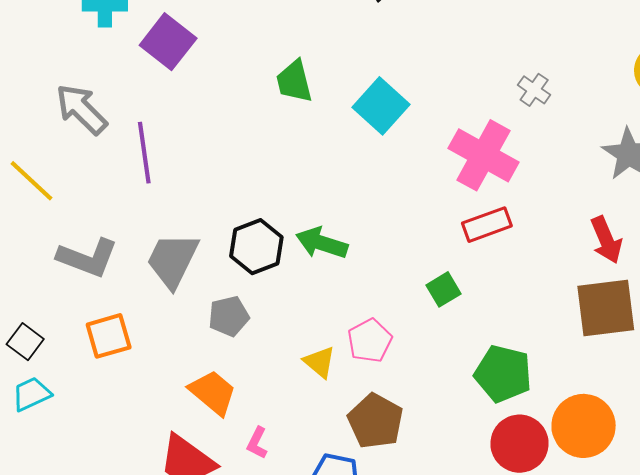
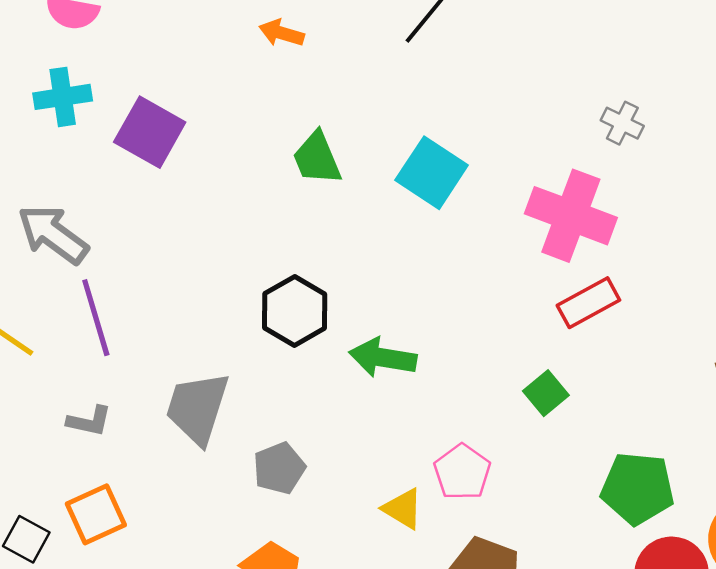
purple line: (144, 153) -> (96, 318), moved
black hexagon: (256, 247) -> (295, 311), moved
gray L-shape: (88, 258) -> (89, 421), size x0.6
orange square: (109, 336) -> (96, 514), moved

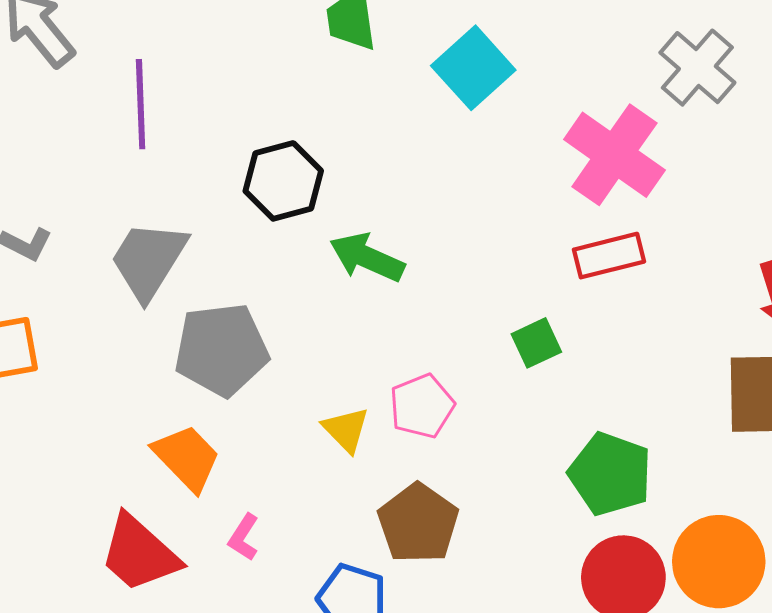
gray cross: (622, 123) -> (697, 68), size x1.6
purple line: (96, 318) -> (141, 104), moved
gray pentagon: (279, 468) -> (221, 350), size x1.6

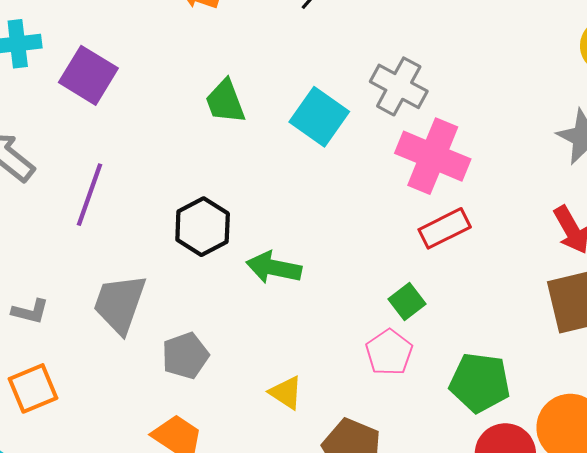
gray cross: (697, 68) -> (399, 86), moved
purple line: (141, 104) -> (90, 195), turned 34
gray pentagon: (221, 350) -> (185, 356), size x0.7
pink pentagon: (422, 406) -> (389, 352), moved

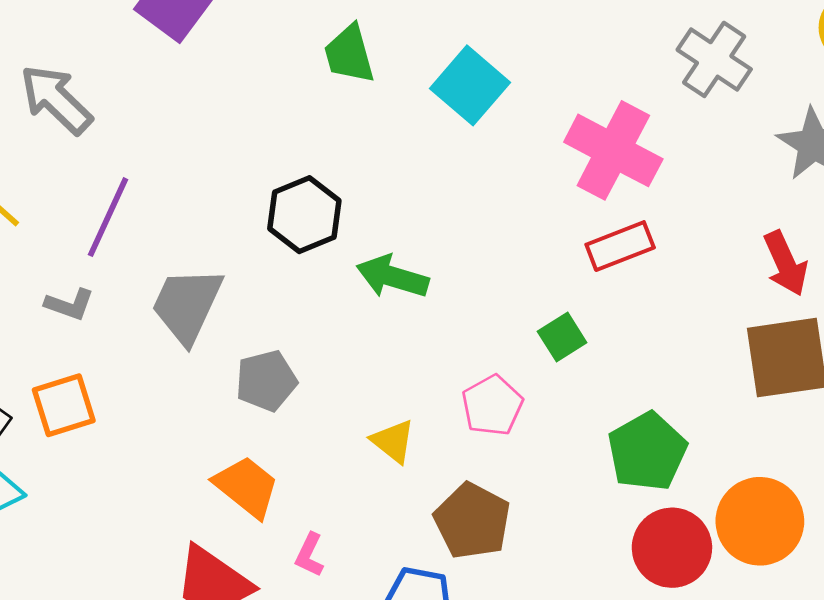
gray cross: (399, 86) -> (714, 59), moved
purple line: (90, 195) -> (108, 217), moved
pink pentagon: (389, 352) -> (492, 405), moved
green pentagon: (480, 383) -> (647, 452), turned 30

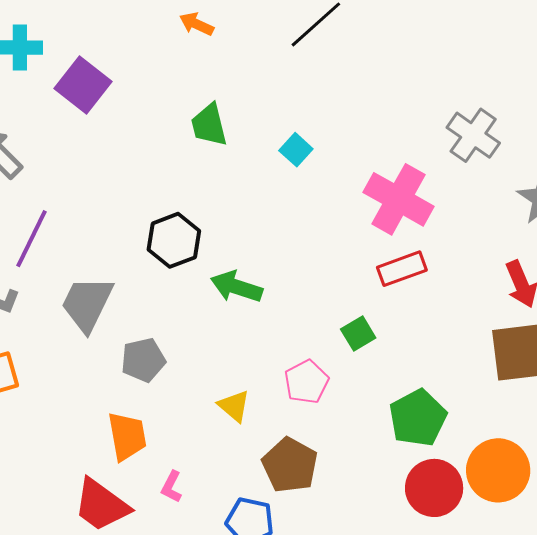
cyan square: (470, 85) -> (296, 150), size x0.6
orange trapezoid: (247, 487) -> (127, 436), turned 40

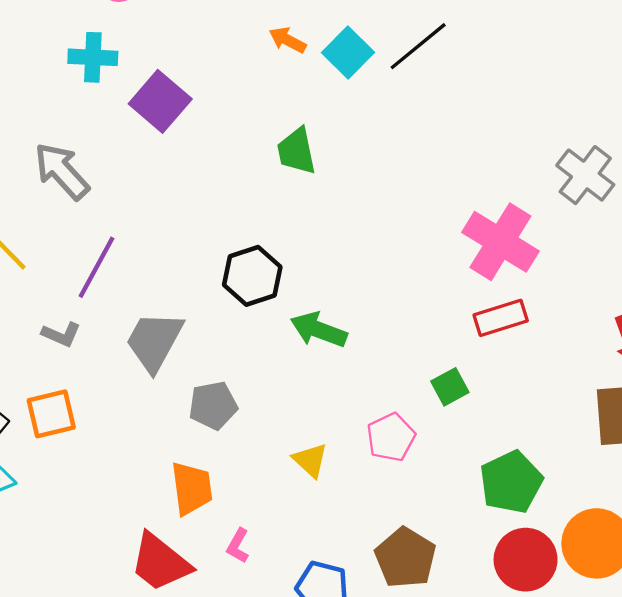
cyan square: (296, 150) -> (348, 53), moved, size x1.4
brown pentagon: (290, 465) -> (405, 558), moved

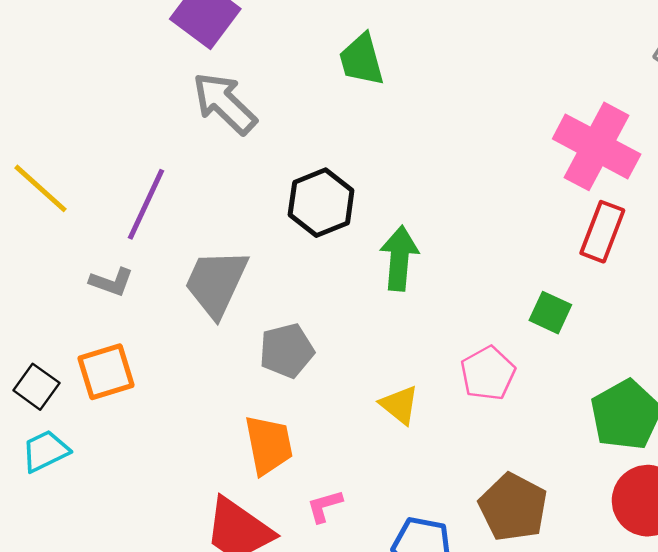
gray arrow: (62, 171) -> (225, 103), moved
red rectangle: (501, 318) -> (602, 232), turned -48
green arrow: (319, 330) -> (399, 258), turned 78
green square: (450, 387) -> (550, 313), turned -33
pink L-shape: (238, 546) -> (325, 506), turned 48

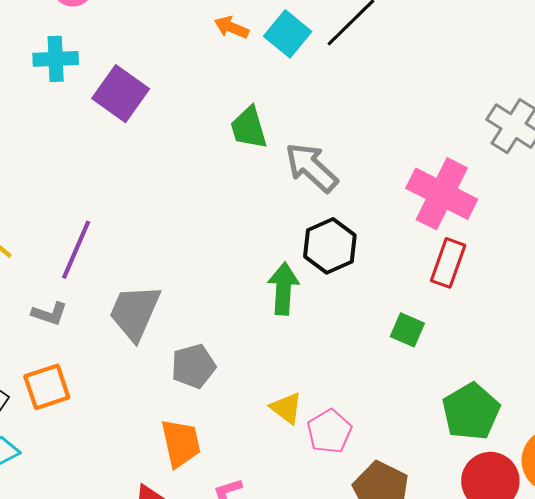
gray arrow: (225, 103) -> (312, 167), moved
black hexagon: (321, 203) -> (330, 246), moved
pink pentagon: (488, 373) -> (329, 431), moved

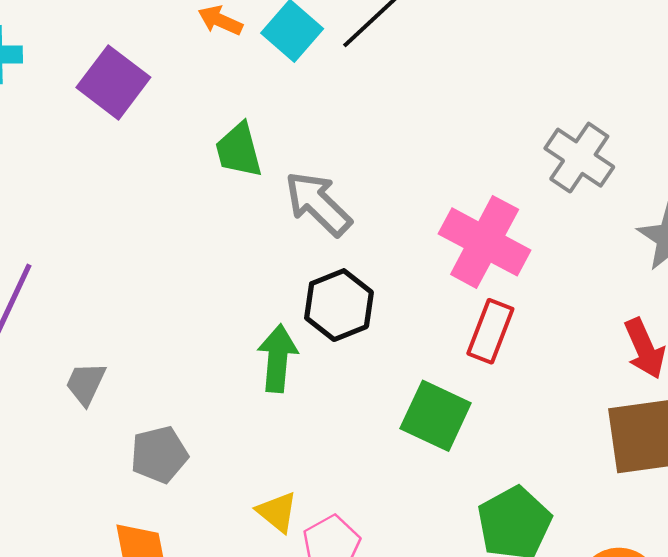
purple square: (121, 94) -> (113, 82), moved
gray trapezoid: (135, 312) -> (86, 384), size x0.6
green square: (407, 330) -> (436, 416), size x1.6

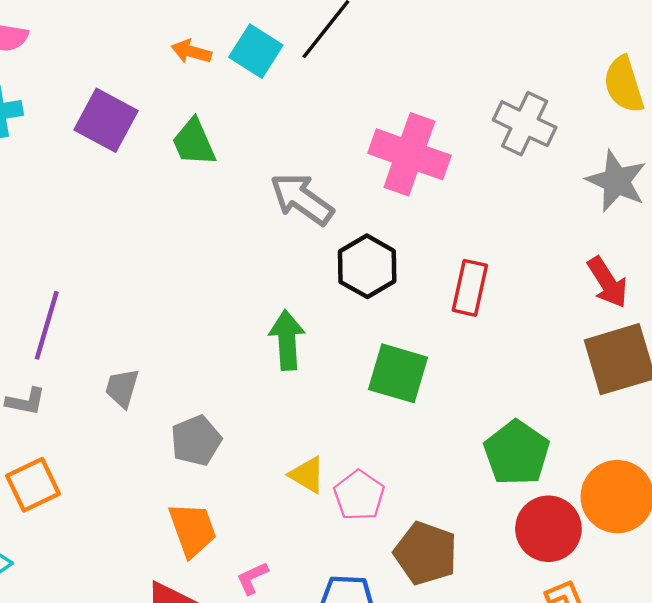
green trapezoid: (239, 150) -> (194, 142), moved
pink cross: (485, 242) -> (409, 154), moved
black hexagon: (339, 305) -> (367, 266), moved
green square: (436, 416) -> (398, 373), moved

